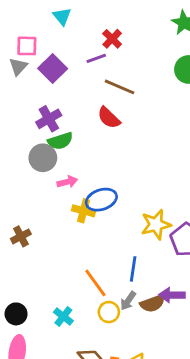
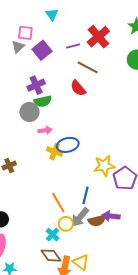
red cross: (112, 39) -> (98, 37), moved, size x1.6
gray arrow: (128, 301) -> (80, 217), size x1.5
cyan cross: (63, 316) -> (53, 235), moved

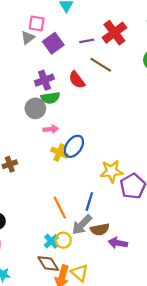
red semicircle: (78, 88) -> (77, 80), moved
blue ellipse: (68, 145) -> (74, 146), turned -45
purple arrow: (111, 216) -> (118, 243), moved
yellow circle: (66, 224) -> (63, 240), moved

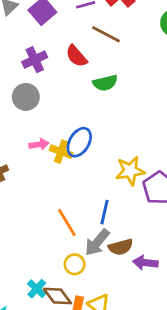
green semicircle: (50, 98) -> (105, 83), moved
pink arrow: (51, 129) -> (39, 144), moved
cyan cross: (51, 241) -> (37, 289), moved

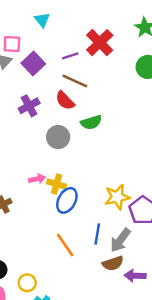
brown line: (106, 34) -> (75, 81), moved
gray circle: (26, 97) -> (58, 137), moved
blue ellipse: (79, 142) -> (67, 200), moved
gray arrow: (97, 242) -> (120, 240), moved
yellow circle: (75, 264) -> (27, 283), moved

